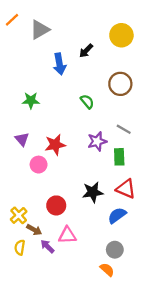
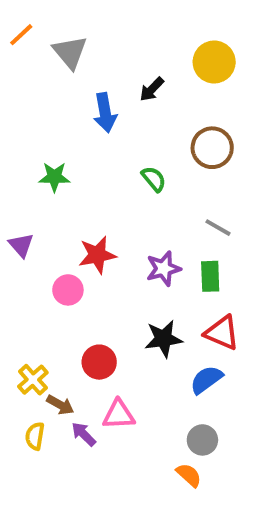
gray triangle: (40, 30) -> (70, 52), turned -40
purple triangle: (22, 139) -> (21, 245), moved
purple star: (97, 141) -> (163, 269), moved

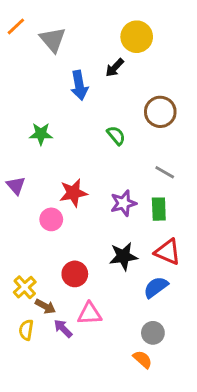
yellow circle: (214, 62) -> (137, 37), moved

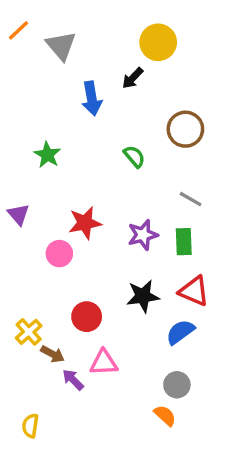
green star: (41, 134) -> (47, 155), turned 30
yellow semicircle: (26, 330) -> (30, 426), moved

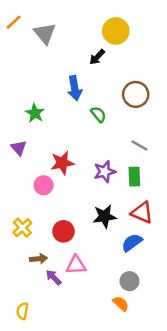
blue arrow: (92, 99) -> (75, 88), moved
purple triangle: (18, 214) -> (19, 148), moved
yellow cross: (29, 332) -> (22, 228), moved
brown arrow: (53, 354) -> (39, 259), turned -35

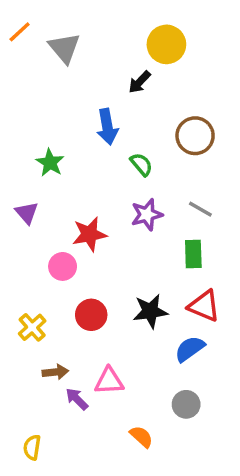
purple star: (105, 172) -> (147, 215), moved
red circle: (63, 231) -> (91, 315), moved
orange semicircle: (121, 304) -> (141, 437), moved

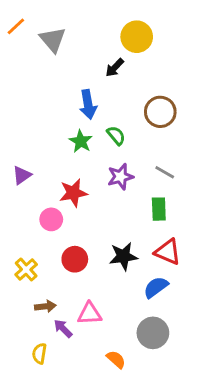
green star: (50, 163) -> (81, 141), moved
purple triangle: (27, 213) -> (22, 175), turned 36
gray circle: (186, 404) -> (153, 333), size x1.4
yellow semicircle: (32, 447) -> (39, 354), moved

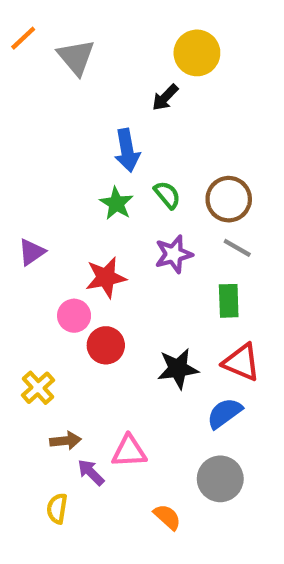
brown circle: (160, 112) -> (229, 199), moved
red circle: (75, 259) -> (106, 345), moved

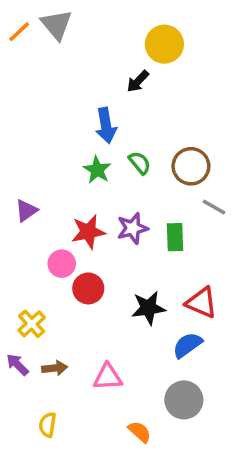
gray triangle: (76, 57) -> (56, 25), moved
gray line: (237, 248) -> (214, 207), moved
purple star: (174, 254) -> (133, 228), moved
green rectangle: (229, 301) -> (175, 237), moved
purple arrow: (91, 472) -> (17, 365), moved

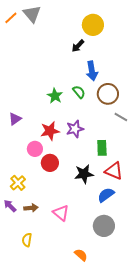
blue arrow: (106, 126) -> (92, 71), moved
green rectangle: (175, 237) -> (102, 148), moved
pink triangle: (108, 377) -> (61, 213), turned 42
orange semicircle: (140, 432) -> (81, 255), moved

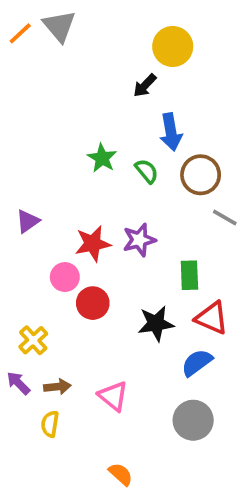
green star: (55, 96) -> (102, 158), moved
yellow semicircle: (27, 240) -> (50, 424), moved
orange semicircle: (81, 255) -> (121, 474), moved

